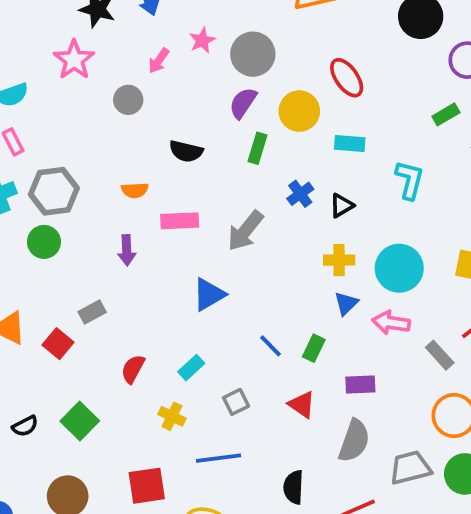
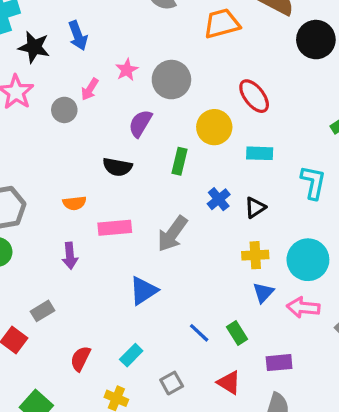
gray circle: (128, 100) -> (64, 110), moved
purple semicircle: (243, 103) -> (140, 123), moved
green rectangle: (314, 348) -> (237, 333), turned -55

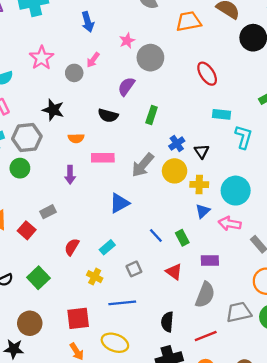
black star: (34, 47) -> (53, 110), moved
pink star: (127, 70) -> (127, 41), moved
yellow circle: (214, 127) -> (175, 171), moved
cyan rectangle: (260, 153) -> (221, 114), moved
black triangle: (255, 208) -> (202, 151), turned -35

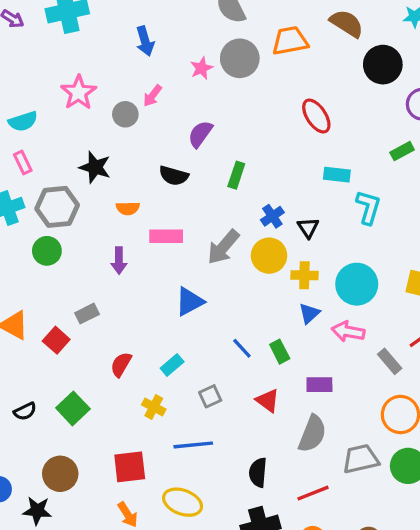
gray circle: (150, 58) -> (240, 58), moved

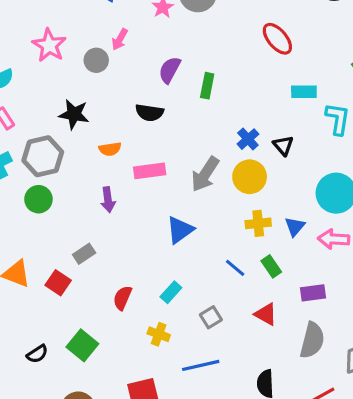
green rectangle: (236, 175) -> (207, 86), moved
yellow cross: (304, 275) -> (258, 223), moved

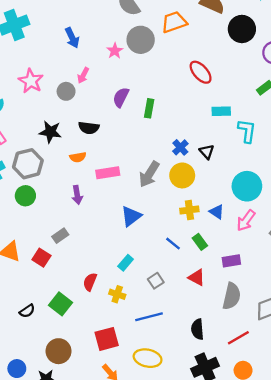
black semicircle: (150, 113) -> (89, 128), moved
blue triangle: (295, 227) -> (217, 212), turned -35
pink arrow: (334, 239) -> (246, 220), turned -55
red semicircle: (122, 298) -> (90, 282), moved

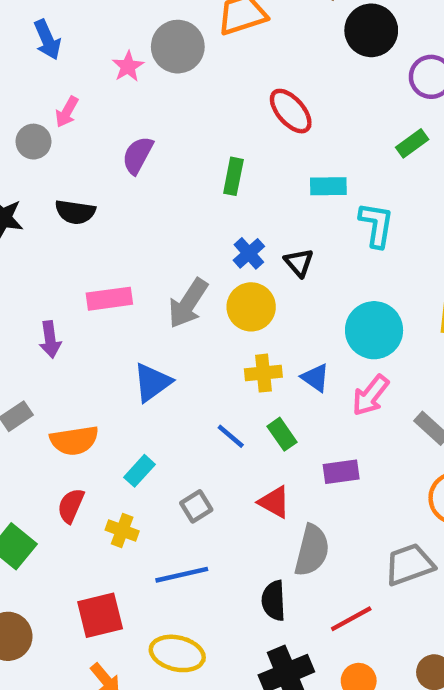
green rectangle: (149, 108) -> (233, 176), moved
orange semicircle: (78, 157) -> (74, 440), moved, size x1.5
gray semicircle: (232, 296) -> (312, 550), moved

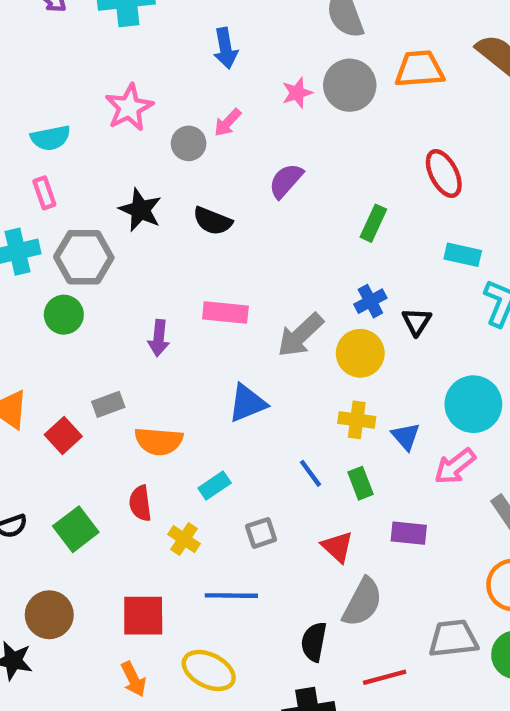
red semicircle: (71, 506) -> (140, 503), turned -44

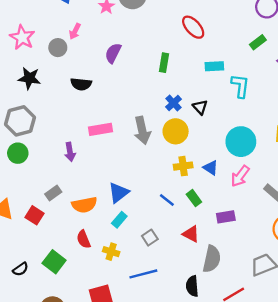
black star: (140, 210) -> (29, 78), moved
gray arrow: (300, 335) -> (142, 130), turned -44
blue triangle: (247, 403) -> (119, 193), moved

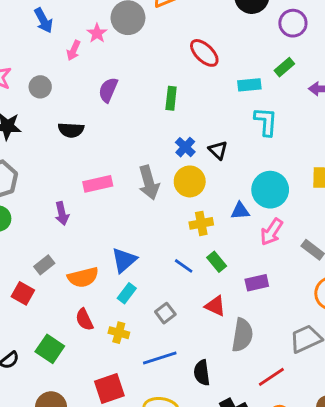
pink arrow: (75, 31) -> (74, 50), moved
cyan rectangle: (214, 66) -> (249, 85), moved
blue triangle: (211, 168) -> (240, 211), moved, turned -35
black semicircle: (192, 286) -> (202, 373), moved

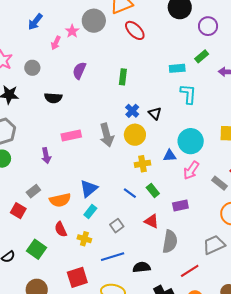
blue arrow: (43, 20) -> (35, 22), turned 66
red ellipse: (204, 53) -> (135, 30), moved
black semicircle: (202, 373) -> (142, 267), turned 90

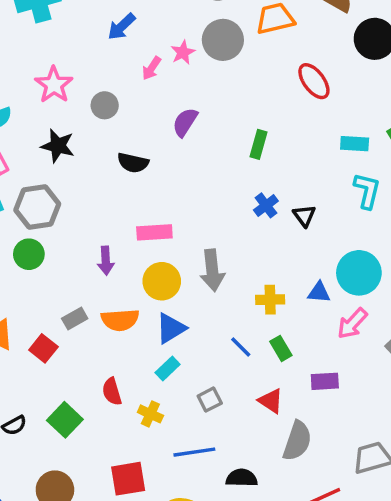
red ellipse: (135, 30) -> (314, 81), moved
gray arrow: (107, 135) -> (212, 270), moved
yellow circle: (135, 135) -> (162, 281), moved
orange semicircle: (60, 200) -> (120, 320), moved

